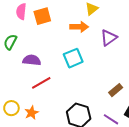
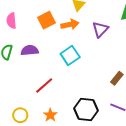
orange square: (42, 16) -> (47, 20), moved
purple semicircle: (32, 60) -> (30, 50), moved
orange star: (31, 113) -> (50, 115), moved

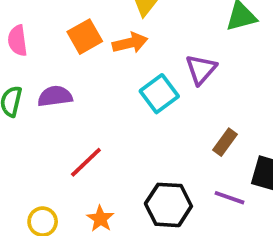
purple triangle: (100, 29) -> (201, 69), moved
cyan square: (70, 56) -> (159, 94), moved

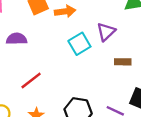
brown rectangle: (225, 142) -> (123, 62), moved, turned 49

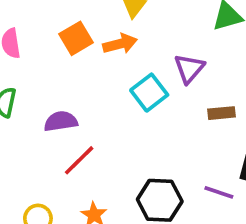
purple semicircle: (17, 39) -> (61, 121), moved

